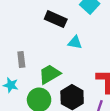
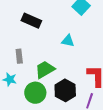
black rectangle: (56, 19) -> (31, 21), moved

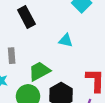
black rectangle: (31, 21) -> (26, 17), turned 36

